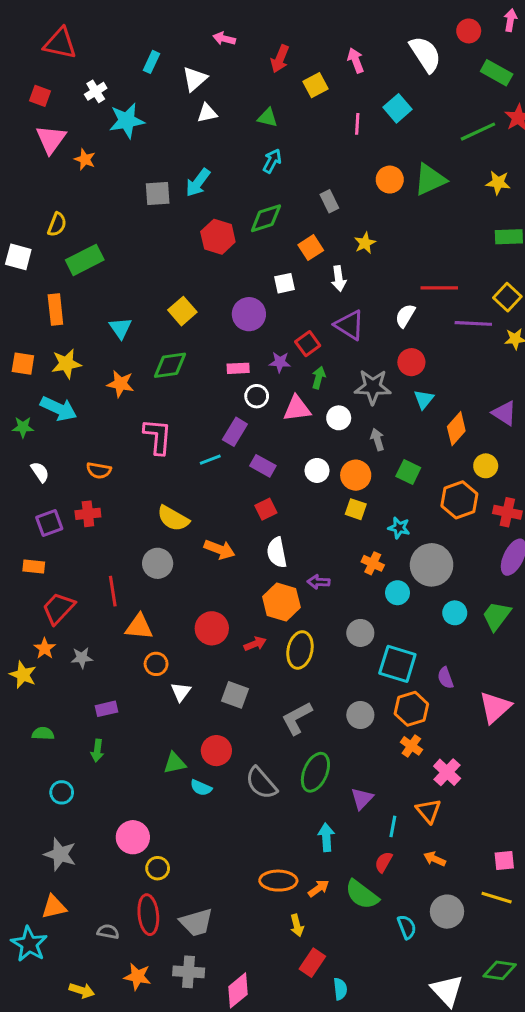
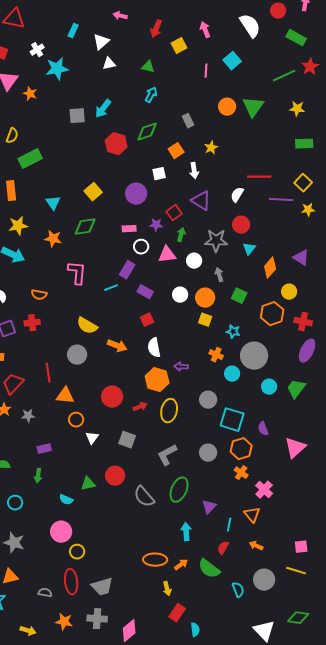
green triangle: (430, 180) -> (253, 107), turned -30
cyan semicircle: (201, 788) -> (66, 500), moved

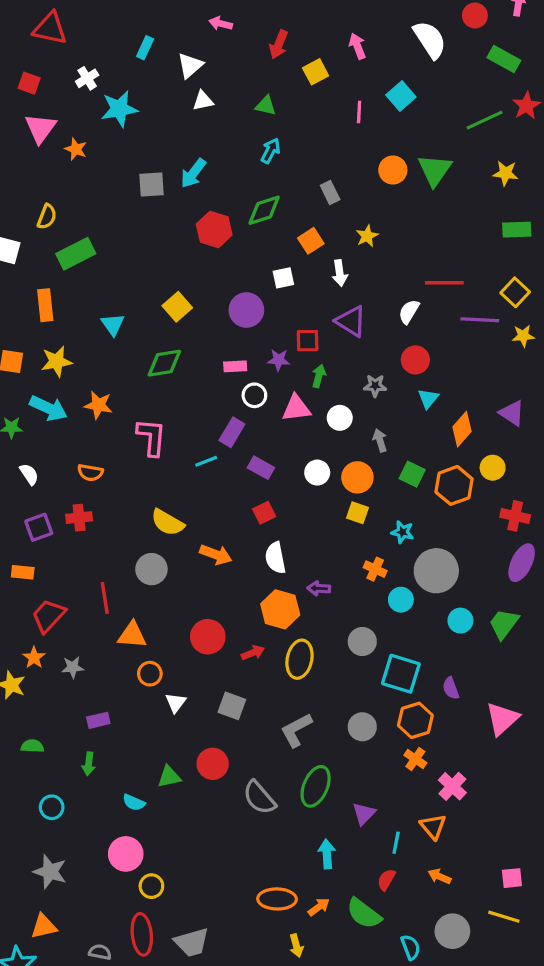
red square: (174, 213) -> (308, 341), turned 35
orange star: (53, 239) -> (98, 405), moved
gray star: (216, 241) -> (375, 386), size x0.6
orange hexagon: (272, 314) -> (454, 485), moved

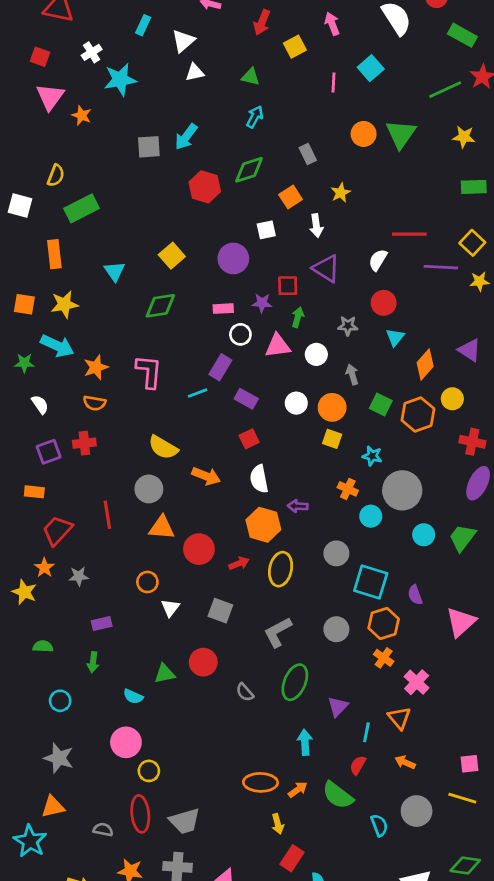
orange star: (98, 405) -> (96, 367), moved, turned -30
orange triangle: (132, 635) -> (162, 528), moved
gray semicircle: (259, 798) -> (245, 692), size x0.6

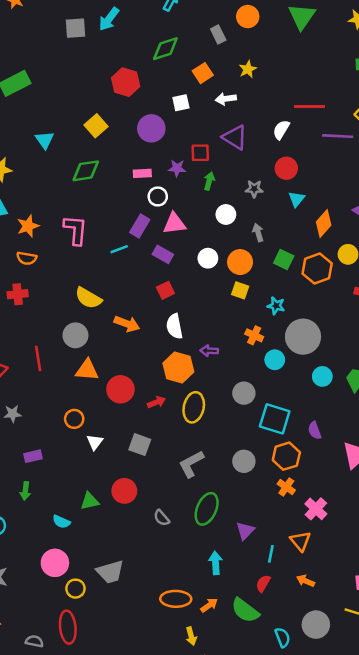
orange circle: (364, 134) -> (248, 17), moved
red hexagon: (205, 187) -> (126, 82), moved
white arrow: (316, 226) -> (226, 99), turned 90
pink triangle: (278, 346) -> (174, 223), moved
gray trapezoid: (185, 821) -> (110, 572), moved

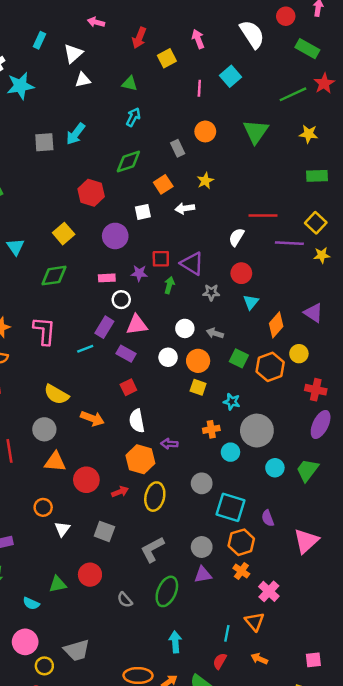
purple triangle: (235, 137) -> (192, 264), moved
white circle: (226, 214) -> (185, 328), moved
gray arrow: (258, 232) -> (215, 333), turned -56
orange cross: (254, 335) -> (211, 429), turned -35
purple triangle: (245, 531) -> (203, 575), moved, turned 36

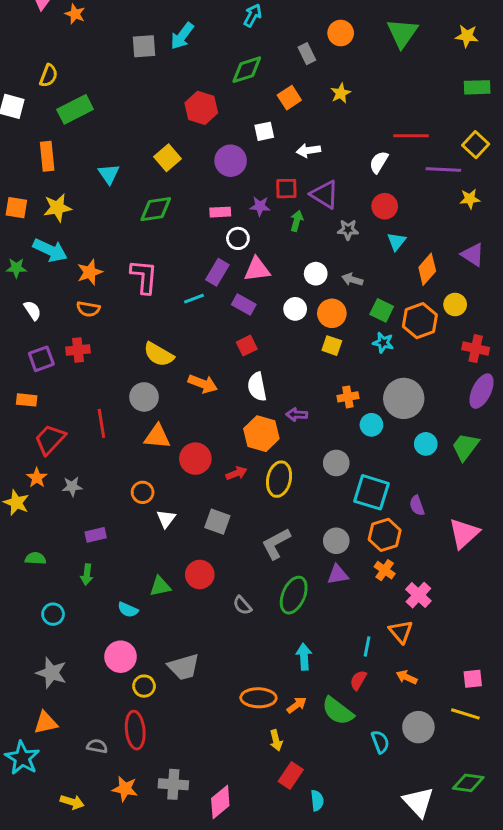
white arrow: (185, 208) -> (308, 150), moved
yellow star: (322, 255) -> (470, 199), moved
cyan star: (232, 402) -> (383, 343), moved

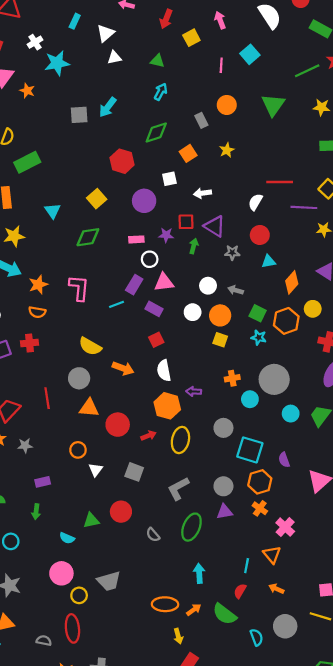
cyan triangle: (396, 241) -> (269, 261), turned 40

